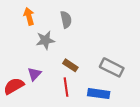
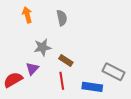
gray star: (45, 40) -> (42, 47), moved
gray rectangle: (112, 67) -> (114, 72), moved

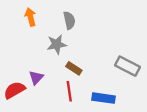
gray star: (42, 47) -> (57, 44), moved
gray rectangle: (114, 72) -> (128, 66), moved

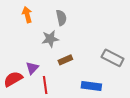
brown rectangle: (74, 68) -> (65, 60), turned -56
red line: (69, 91) -> (45, 85), moved

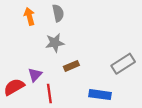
gray semicircle: (61, 18) -> (58, 13), moved
gray rectangle: (113, 58) -> (123, 64), turned -60

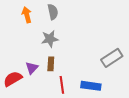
brown rectangle: (71, 66) -> (51, 64), moved, turned -64
red line: (49, 93) -> (62, 85), moved

